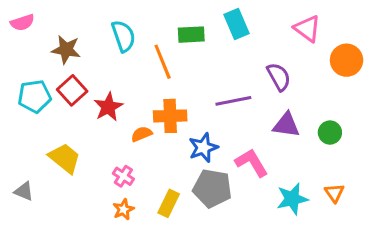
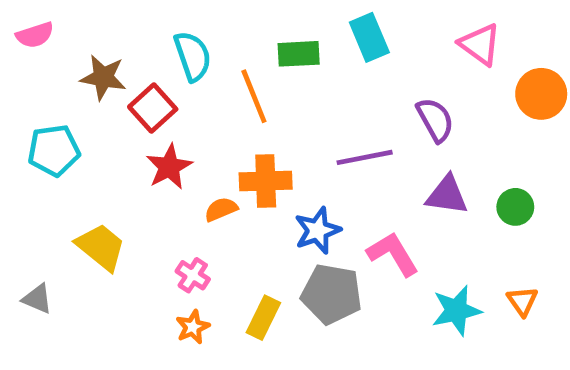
red square: (72, 90) -> (153, 108), moved

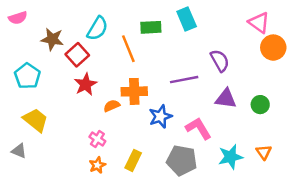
pink triangle: (480, 44) -> (259, 23), moved
cyan semicircle: (193, 56) -> (97, 29), turned 50
cyan pentagon: (54, 150) -> (27, 76), turned -30
yellow trapezoid: (101, 247) -> (36, 120), moved
gray pentagon: (332, 294) -> (182, 160), moved

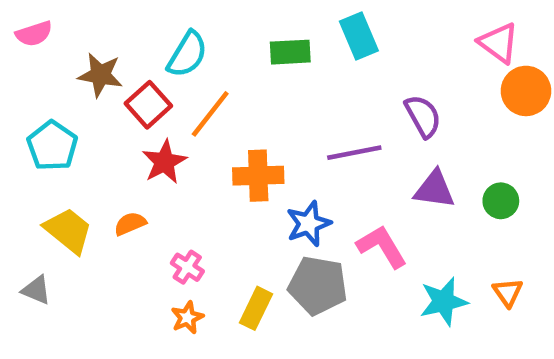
orange line: (128, 49) -> (210, 114), moved, turned 60
orange semicircle: (112, 106) -> (130, 224), moved
gray pentagon: (182, 160) -> (318, 285), moved

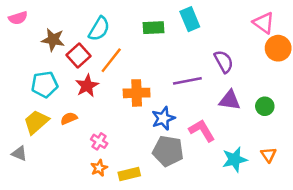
cyan pentagon: (52, 146) -> (45, 84), moved, turned 30
yellow trapezoid: (68, 231) -> (36, 122), turned -80
yellow rectangle: (256, 308) -> (129, 174), moved, turned 50

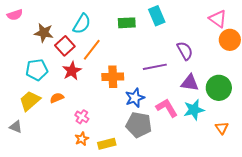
green circle: (265, 106) -> (219, 88), size x1.6
cyan star: (235, 159) -> (194, 110), moved

